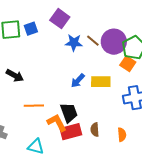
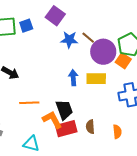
purple circle: (114, 42) -> (103, 52), moved
blue arrow: (78, 81) -> (73, 78), turned 133

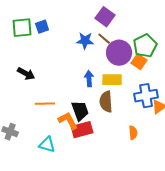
purple square: (55, 16) -> (105, 17), moved
brown semicircle: (90, 127) -> (106, 102), moved, size x1.5

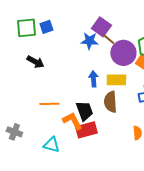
purple square: (105, 17) -> (101, 27), moved
black arrow: (26, 74) -> (35, 62), moved

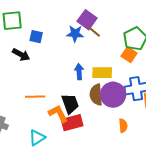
blue square: (46, 27) -> (36, 37), moved, turned 32
purple circle: (123, 53) -> (113, 95), moved
cyan triangle: (51, 145) -> (37, 138), turned -48

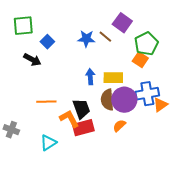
purple square: (87, 20) -> (122, 23), moved
blue square: (36, 37) -> (47, 42), turned 32
orange semicircle: (123, 126) -> (119, 126), moved, turned -128

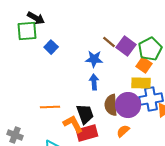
purple square: (122, 23) -> (126, 46), moved
blue star: (86, 39) -> (94, 59), moved
black arrow: (32, 60) -> (36, 18), moved
yellow rectangle: (113, 78) -> (141, 83), moved

